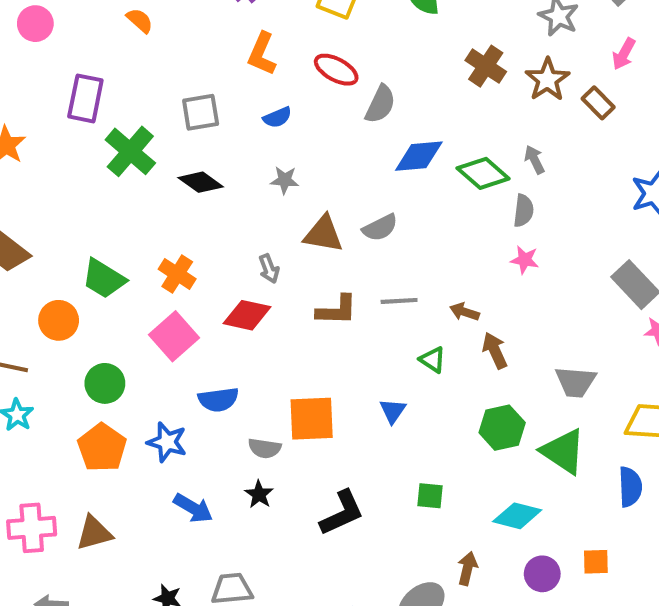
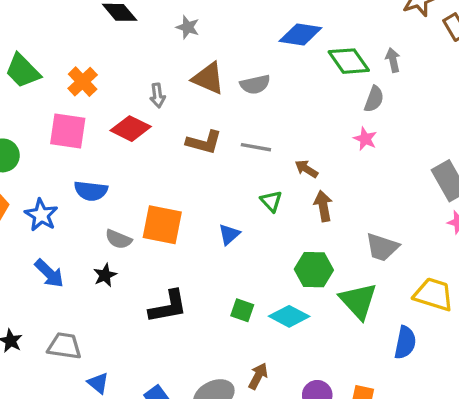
pink square: (174, 336) -> (68, 131), turned 36
cyan diamond: (517, 516) -> (289, 316), moved

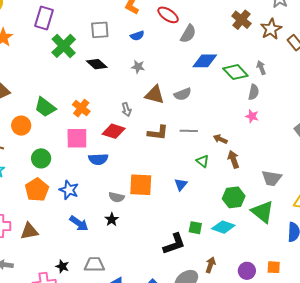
blue semicircle: (91, 191) -> (98, 159), moved
black L-shape: (168, 307) -> (174, 244), moved

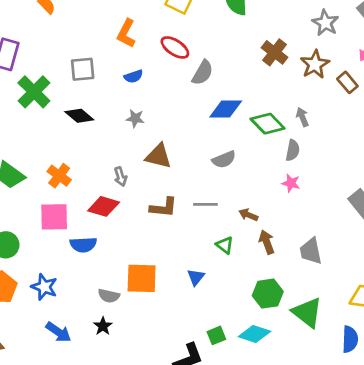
gray semicircle: (183, 94) -> (224, 159), moved
gray trapezoid: (272, 178) -> (311, 251), moved, turned 70
green square: (195, 228) -> (216, 335), turned -32

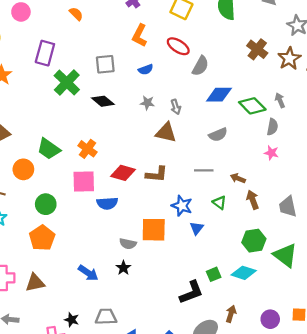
gray arrow: (120, 177) -> (176, 107), moved
brown L-shape: (164, 207) -> (157, 174), moved
blue star: (44, 287) -> (182, 206), moved

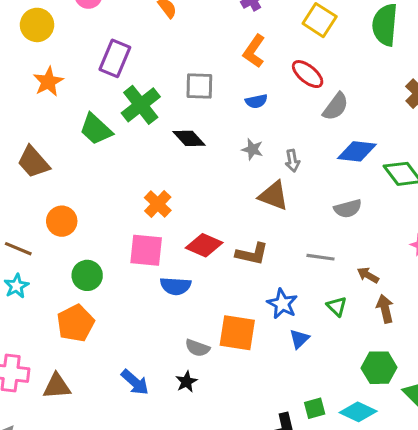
green trapezoid: (49, 149) -> (96, 129), moved

